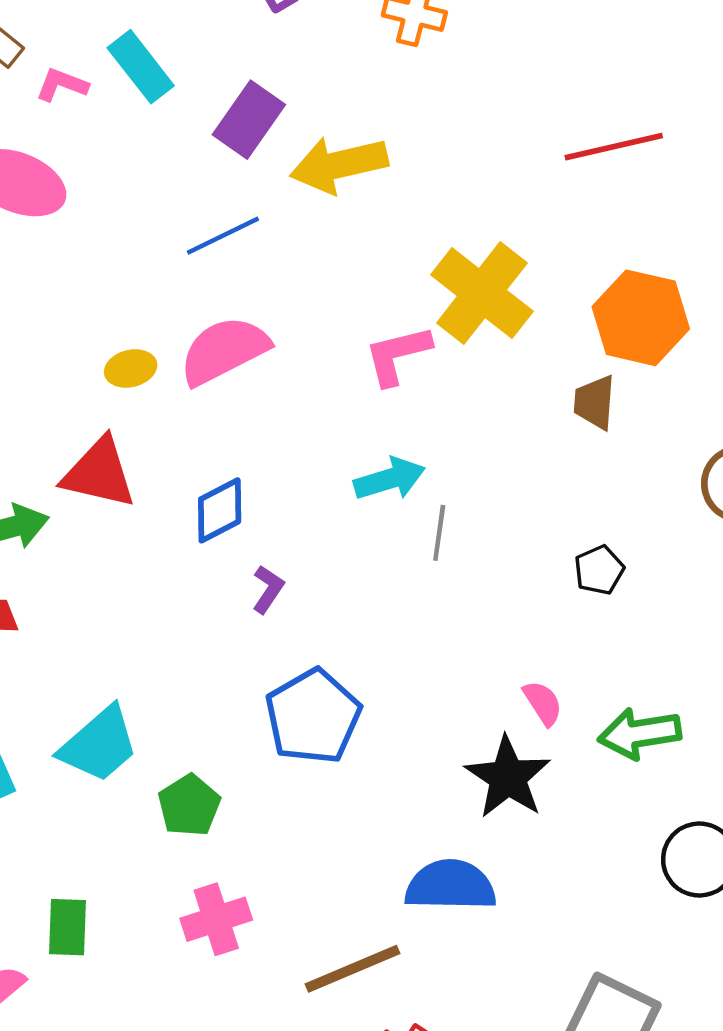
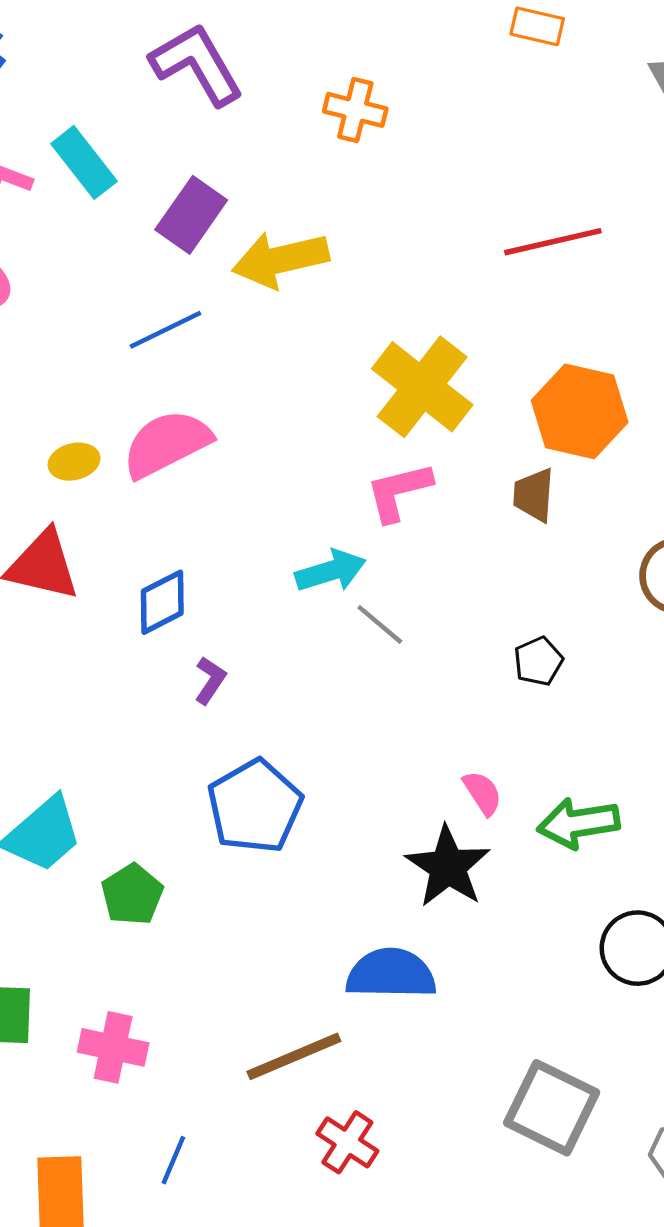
pink L-shape: (397, 355) -> (399, 492), moved
gray line: (439, 533) -> (380, 624), turned -58
pink cross: (216, 919) -> (113, 1047), moved, turned 30

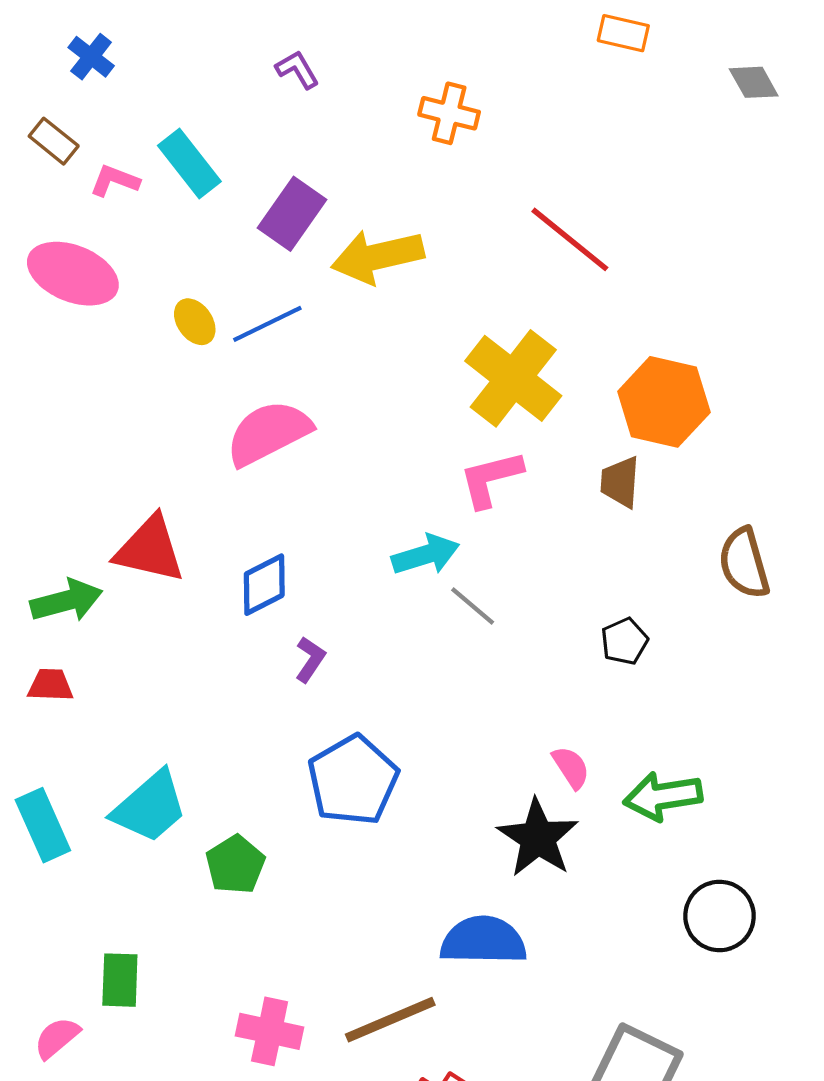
purple L-shape: (197, 64) -> (297, 69), size x0.5
red line: (553, 242) -> (570, 239), moved, turned 52
yellow ellipse: (74, 462) -> (195, 322), moved, turned 69
pink cross: (113, 1047) -> (270, 1031), moved

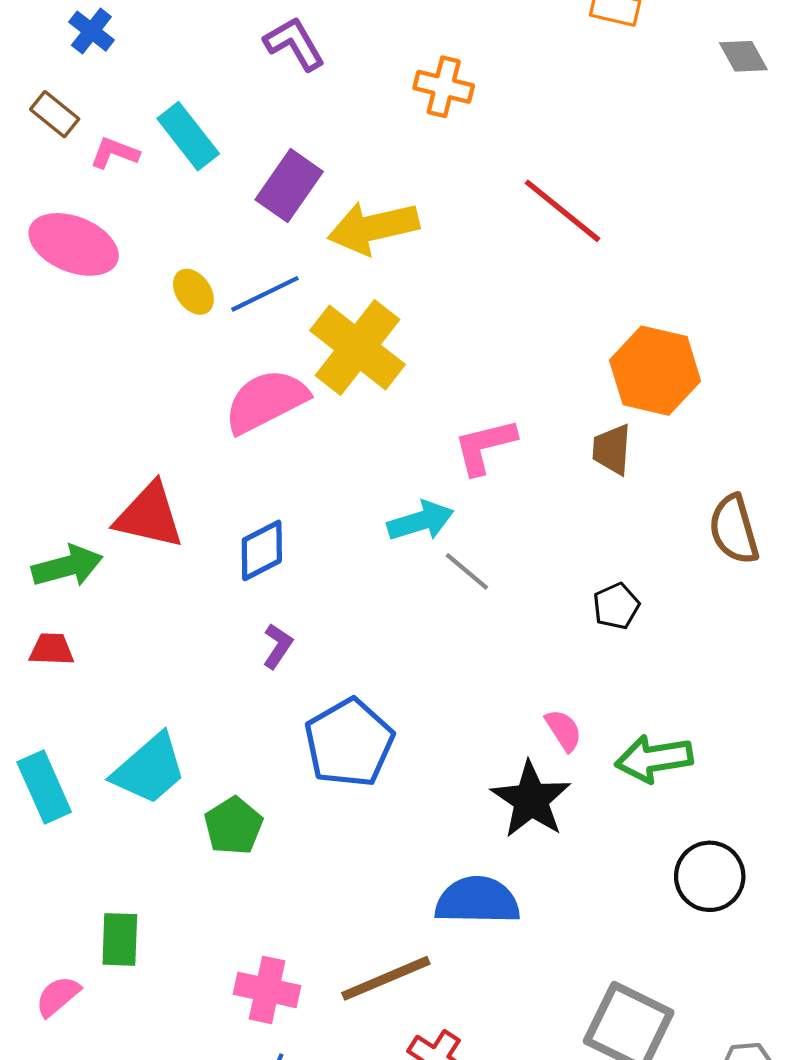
purple L-shape: (297, 69) -> (294, 44), size x1.4
yellow cross: (513, 378) -> (357, 347), moved
purple L-shape: (310, 659) -> (278, 646), moved

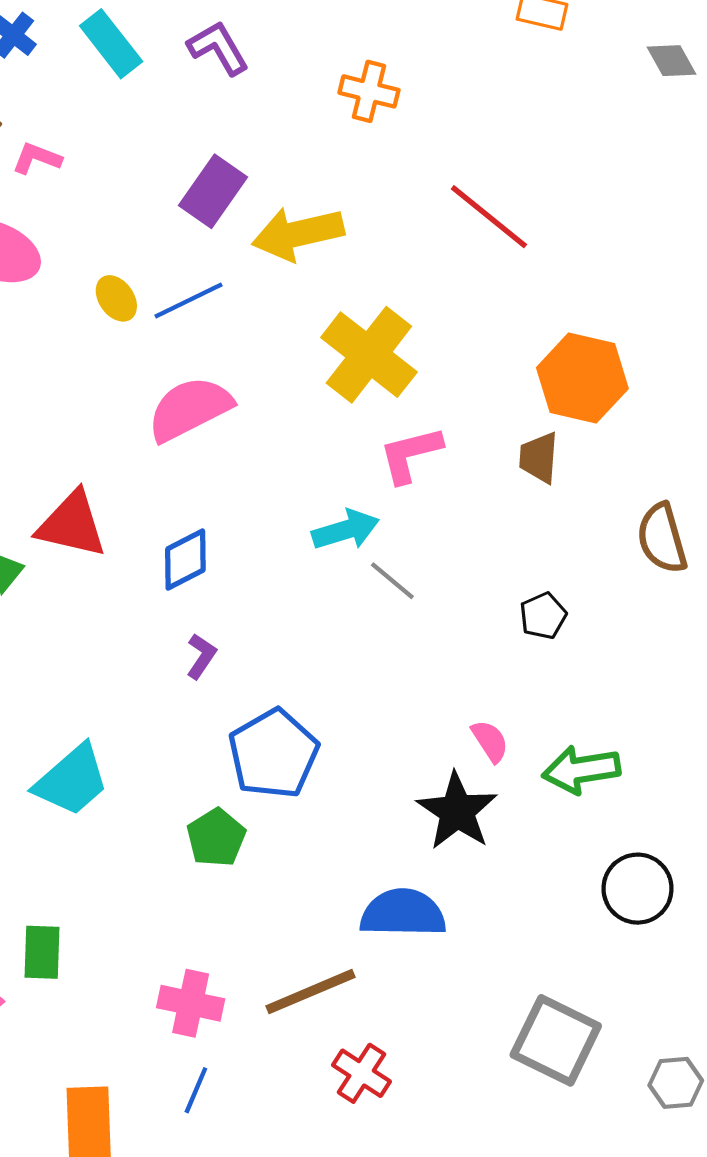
cyan rectangle: (188, 136) -> (111, 44), moved
yellow cross: (357, 347) -> (369, 355), moved
green pentagon: (233, 826) -> (216, 838), moved

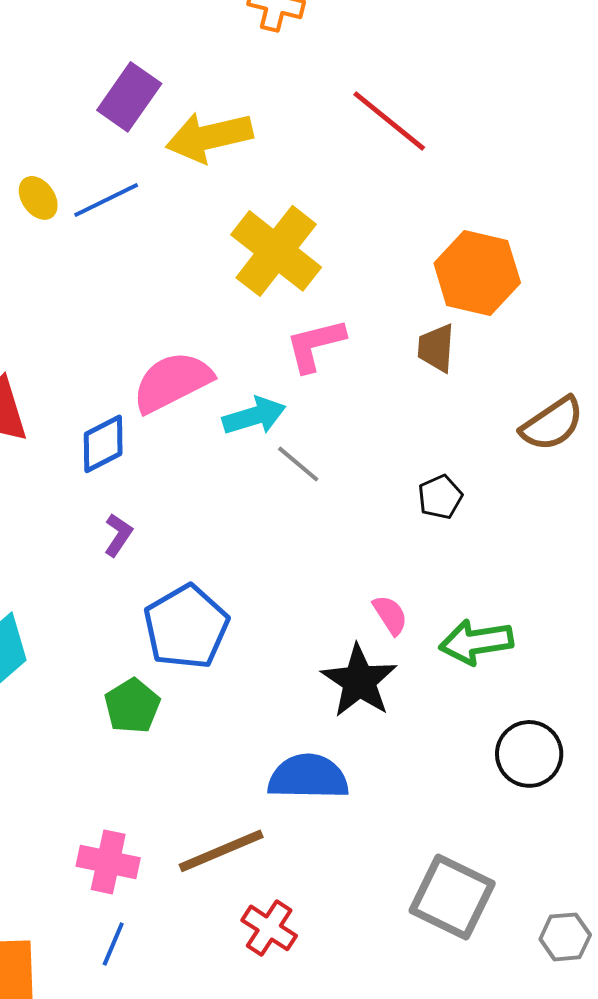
pink semicircle: (190, 409) -> (172, 382), moved
brown semicircle: (662, 538) -> (552, 424), turned -108

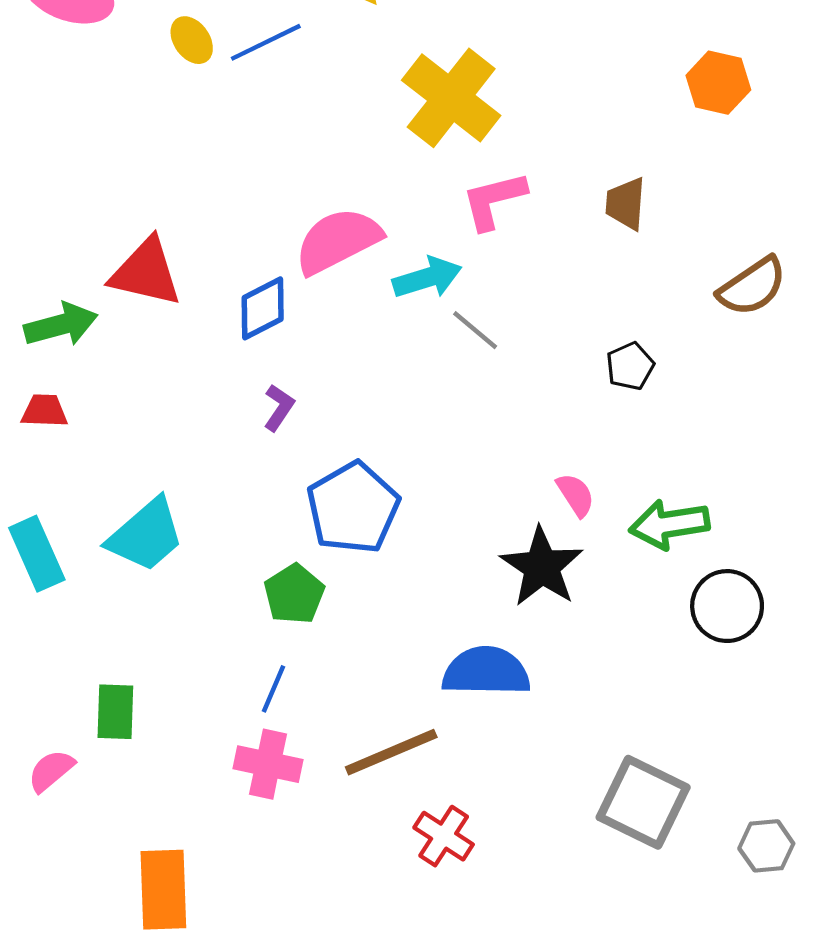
orange hexagon: (477, 273) -> (718, 83), moved, size x0.7
black circle: (529, 754) -> (727, 606), moved
blue line: (113, 944) -> (273, 689), moved

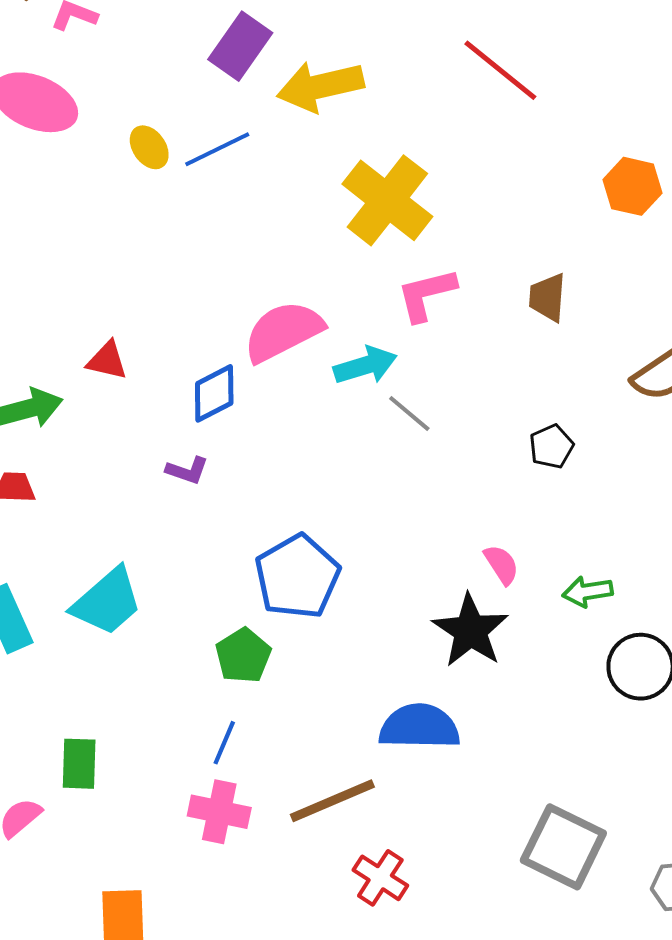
red triangle: (146, 272) -> (107, 360), size x0.6
purple L-shape: (279, 408) -> (187, 471), moved, turned 75
green arrow: (669, 524) -> (587, 592), size x0.7

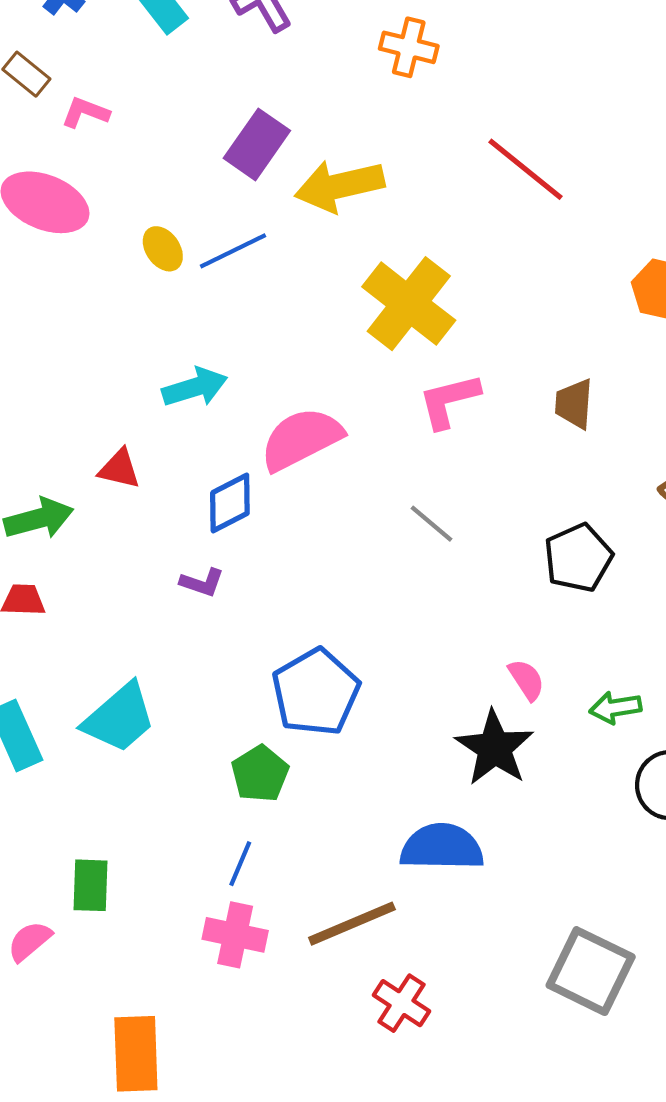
cyan arrow: (365, 365) -> (195, 387), moved
black pentagon: (551, 447) -> (578, 558), size x1.5

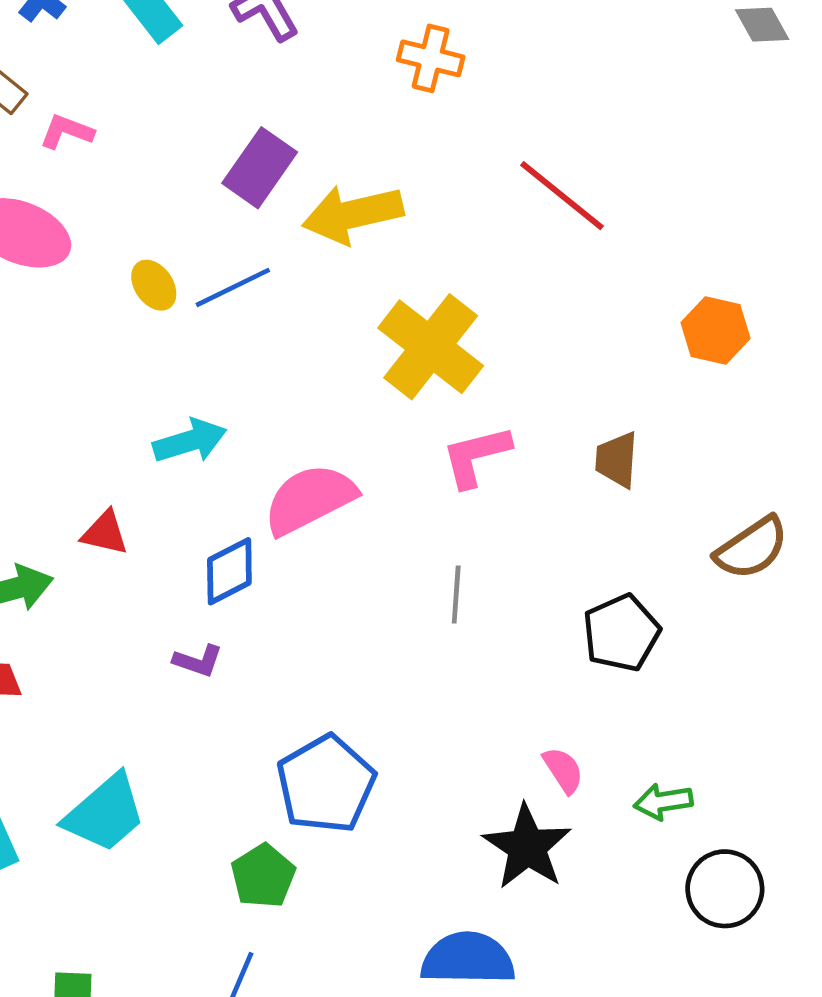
gray line: (431, 524) -> (456, 595), turned 54

